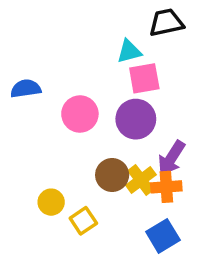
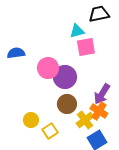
purple circle: (136, 119) -> (65, 77), moved
yellow cross: (141, 180) -> (85, 120), moved
orange cross: (166, 187) -> (99, 111), turned 36

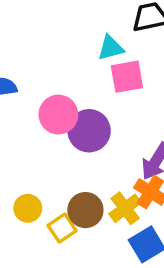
brown circle: (67, 104) -> (85, 210), moved

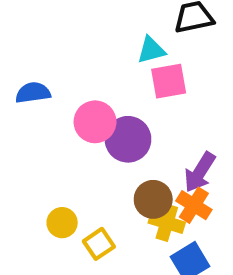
yellow cross: (125, 208) -> (167, 223), turned -36
brown circle: (85, 210) -> (153, 199), moved

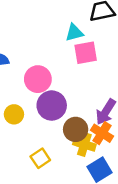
purple circle: (128, 139) -> (52, 106), moved
yellow circle: (62, 223) -> (14, 114), moved

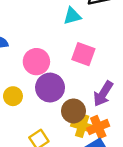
pink square: (86, 53) -> (83, 54), moved, turned 30
orange cross: (102, 133) -> (98, 127), moved, turned 35

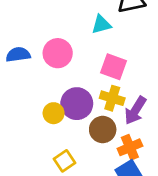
pink circle: (36, 62) -> (58, 53), moved
yellow circle: (13, 96) -> (54, 113), moved
yellow cross: (82, 126) -> (112, 98), moved

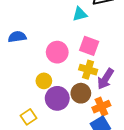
pink circle: (58, 53) -> (57, 52), moved
purple circle: (77, 104) -> (57, 98), moved
yellow square: (64, 161) -> (28, 117), moved

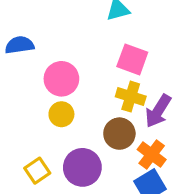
pink circle: (57, 52) -> (61, 79), moved
purple circle: (57, 98) -> (82, 167), moved
orange cross: (101, 107) -> (152, 155), turned -30

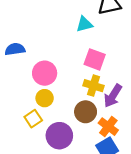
yellow square: (37, 171) -> (33, 119), moved

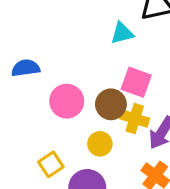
yellow circle: (45, 98) -> (100, 144), moved
brown circle: (86, 112) -> (111, 104), moved

